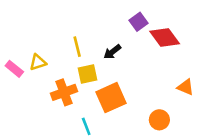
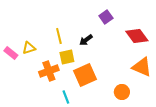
red diamond: (165, 37) -> (137, 36), moved
orange triangle: (186, 87) -> (142, 67), size x1.5

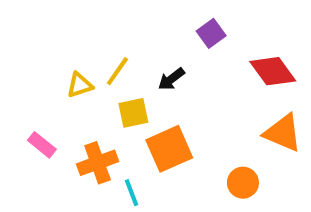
yellow line: (59, 36) -> (117, 71), turned 49
yellow triangle: (29, 48) -> (80, 85), moved
pink rectangle: (11, 53) -> (42, 145), moved
orange cross: (49, 71) -> (98, 163), moved

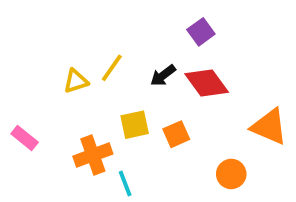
red diamond: (273, 71) -> (207, 83), moved
yellow square: (133, 113) -> (135, 125), moved
pink rectangle: (42, 145) -> (25, 138), moved
orange square: (169, 149) -> (176, 134), moved, size x0.6

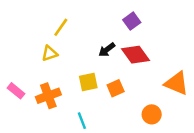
yellow line: (112, 68) -> (61, 27), moved
orange cross: (93, 155) -> (48, 96), moved

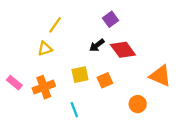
purple square: (132, 21) -> (111, 19), moved

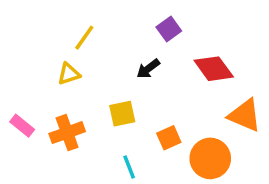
red diamond: (123, 50) -> (214, 69), moved
orange square: (105, 80) -> (169, 138), moved
orange circle: (138, 104) -> (210, 158), size x1.5
cyan line: (74, 110) -> (129, 167), moved

